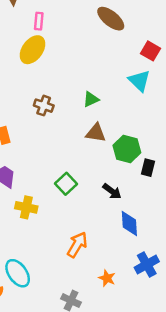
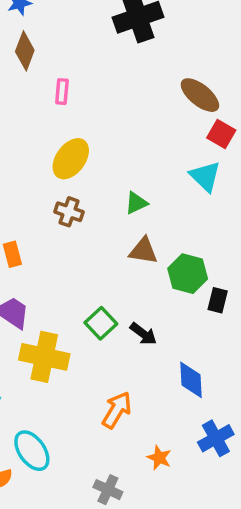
brown ellipse: (111, 19) -> (200, 95), moved
yellow ellipse: (33, 50) -> (71, 159), moved
black arrow: (112, 191) -> (143, 334), moved
yellow cross: (26, 207) -> (44, 357), size x1.5

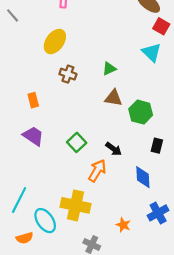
yellow ellipse: (71, 159) -> (55, 42), moved
black rectangle: (218, 300) -> (157, 146), moved
green square: (101, 323) -> (77, 142), moved
yellow cross: (44, 357) -> (76, 205), moved
orange arrow: (117, 410) -> (97, 171), moved

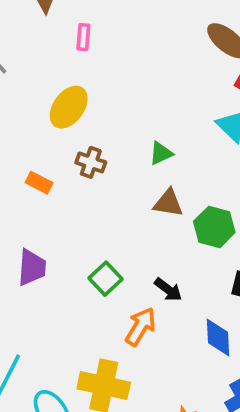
orange rectangle: (33, 100) -> (39, 183), moved, turned -48
purple trapezoid: (33, 136) -> (32, 268), turned 60

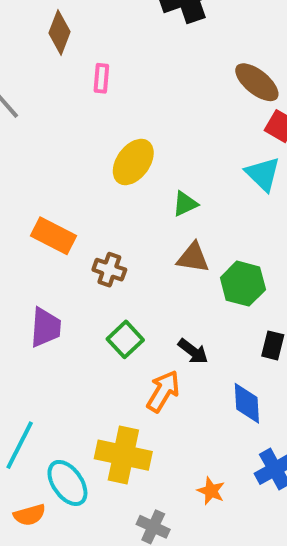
yellow ellipse: (69, 107) -> (133, 162), moved
brown cross: (91, 162) -> (109, 270), moved
orange rectangle: (39, 183) -> (54, 236), size x1.5

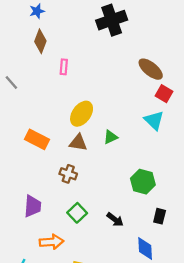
orange rectangle: (54, 236) -> (37, 139), moved
brown triangle: (193, 258) -> (78, 143), moved
orange arrow: (163, 391) -> (51, 242), moved, turned 55

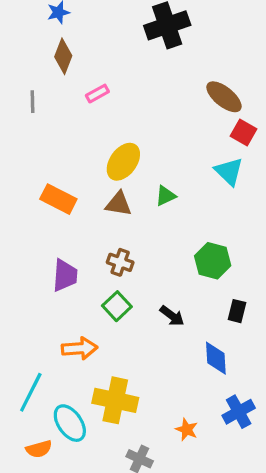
pink rectangle: (64, 67) -> (97, 94), turned 56
gray line: (11, 82) -> (32, 102), moved, turned 40
brown cross: (68, 174) -> (120, 262), moved
purple trapezoid: (33, 206) -> (65, 275), moved

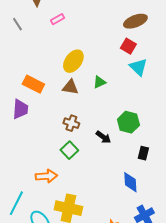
brown ellipse: (224, 97) -> (135, 21), turned -60
gray line: (32, 102) -> (17, 24), turned -32
red square: (243, 133) -> (128, 46), moved
purple trapezoid: (65, 275) -> (20, 109), moved
black arrow: (172, 316) -> (103, 137), moved

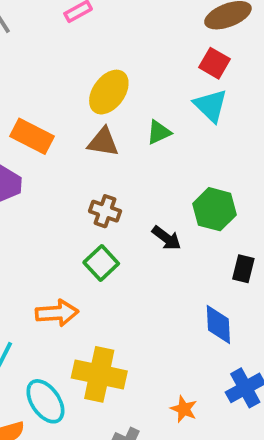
cyan triangle: (138, 67) -> (211, 105), moved

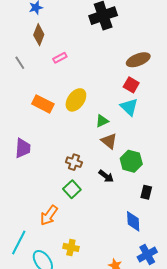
orange rectangle: (32, 136) -> (43, 104), moved
brown triangle: (103, 142) -> (109, 141), moved, turned 30
orange arrow: (57, 313) -> (49, 215), turned 130
yellow cross: (99, 374) -> (71, 247), size x0.6

